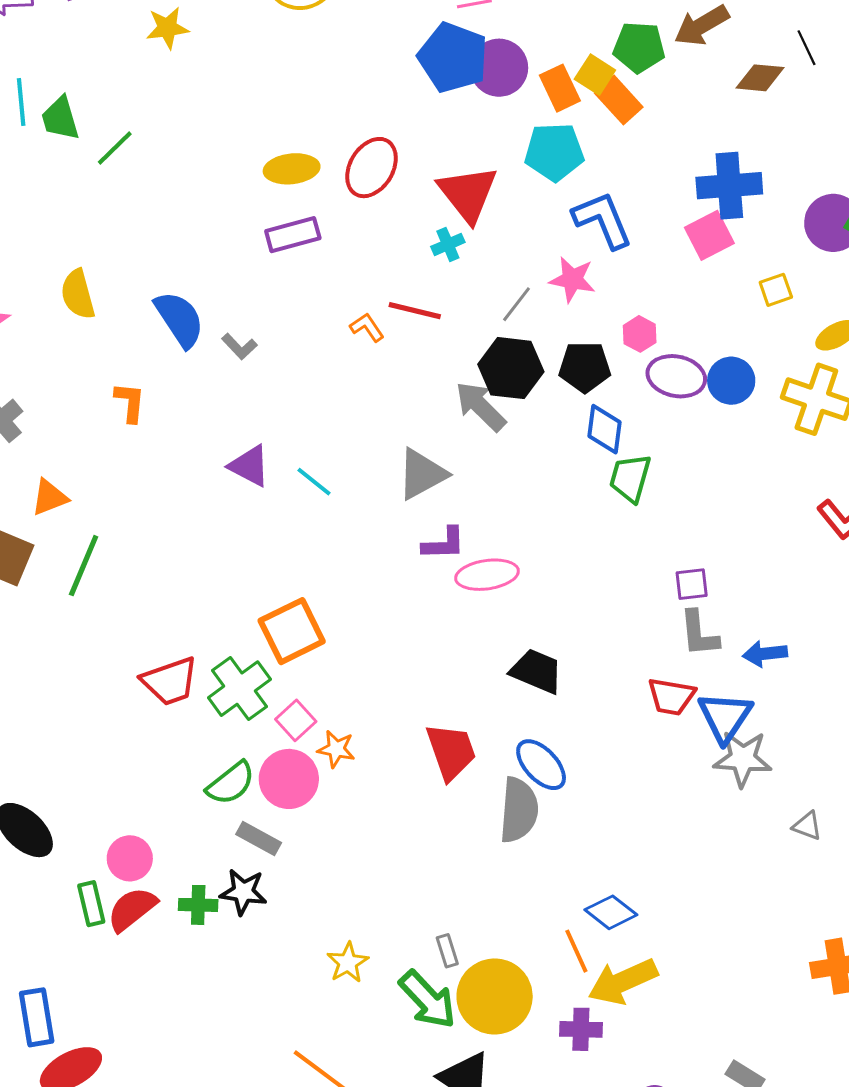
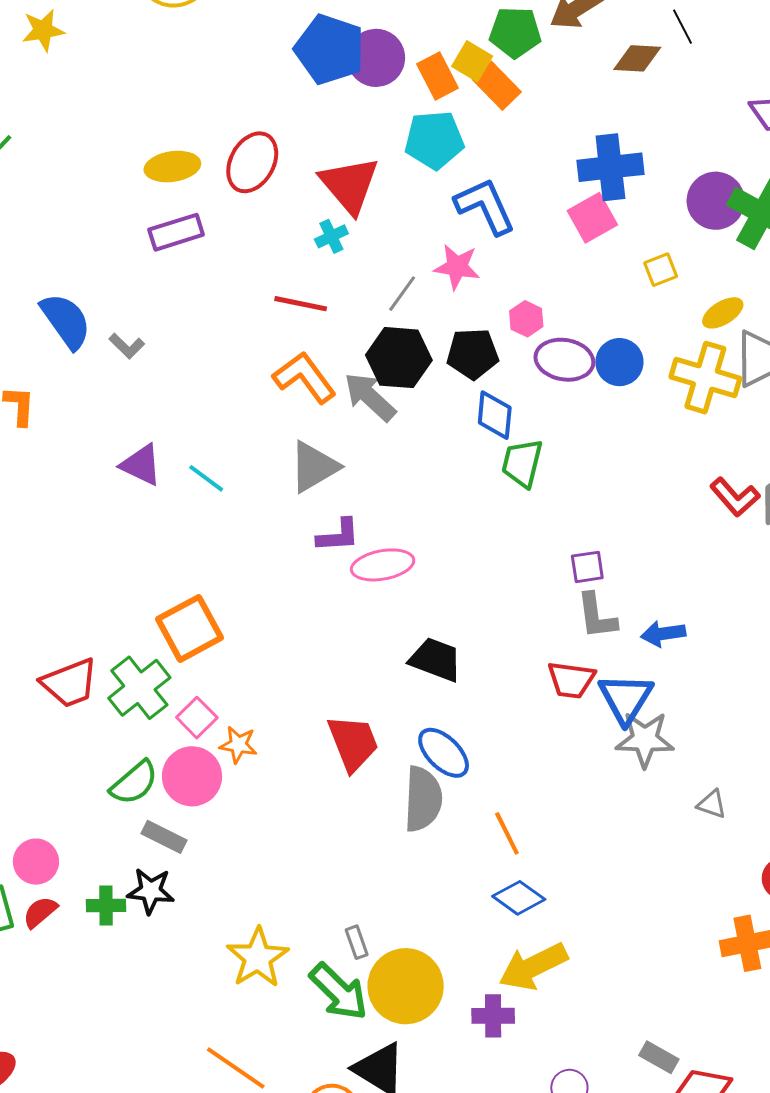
orange L-shape: (367, 327) -> (304, 377), moved, size x1.8
red semicircle: (132, 909) -> (40, 912), size x0.7
orange line: (576, 951) -> (507, 833), moved
yellow star: (348, 963) -> (258, 958), size x1.5

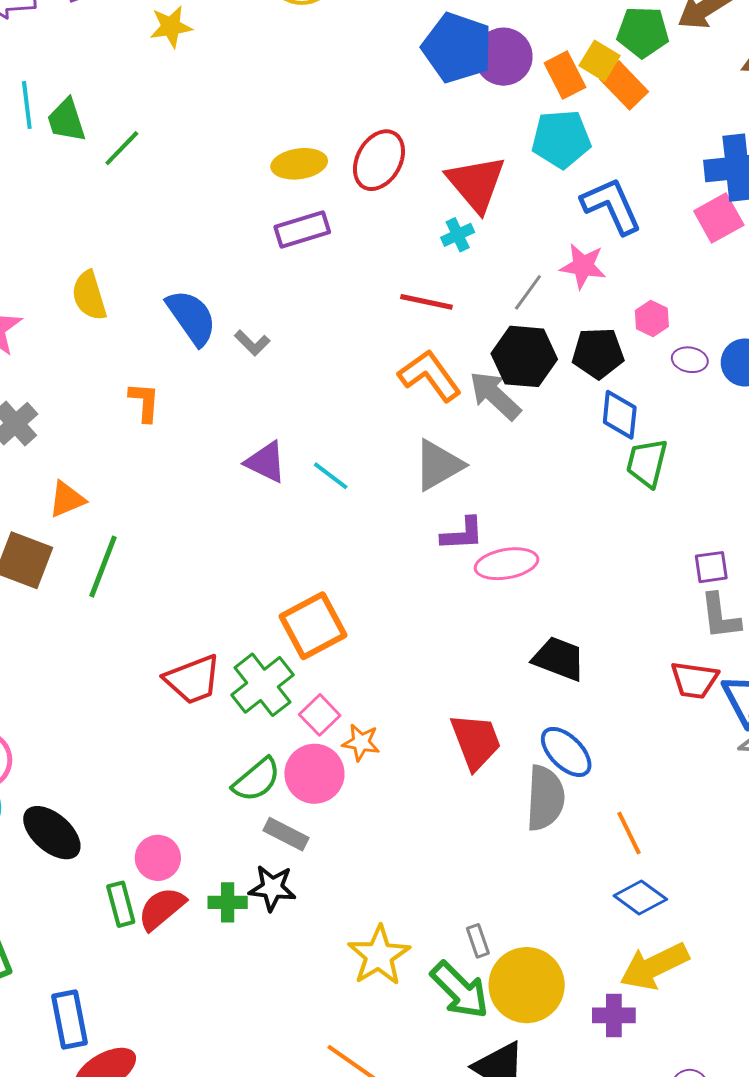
purple ellipse: (564, 360) -> (690, 360), size x0.6
red semicircle: (40, 912) -> (162, 909), size x1.4

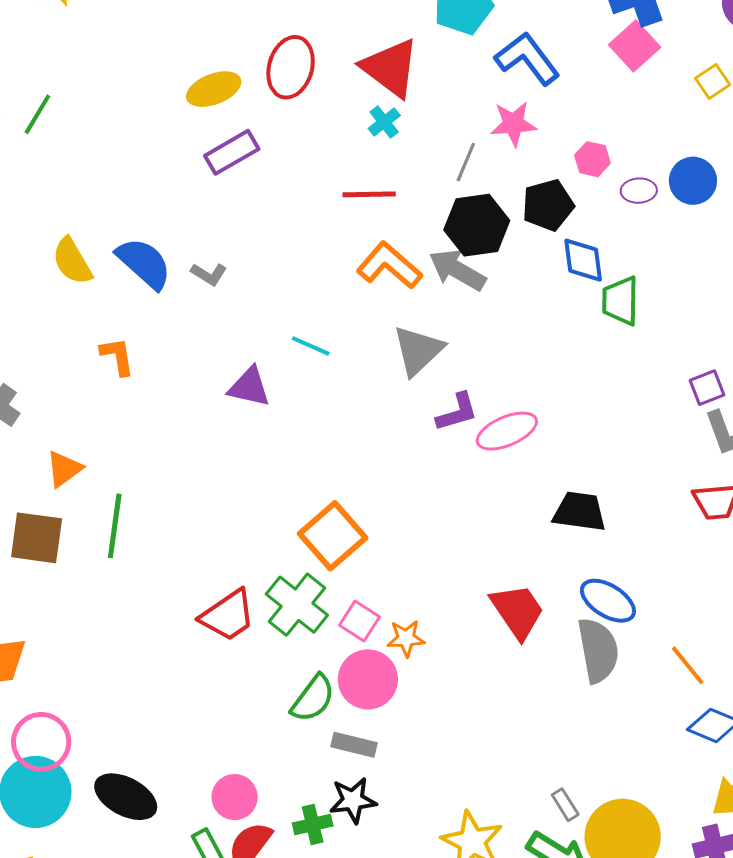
yellow semicircle: (89, 296) -> (72, 261), moved
cyan line: (331, 476) -> (311, 346), moved

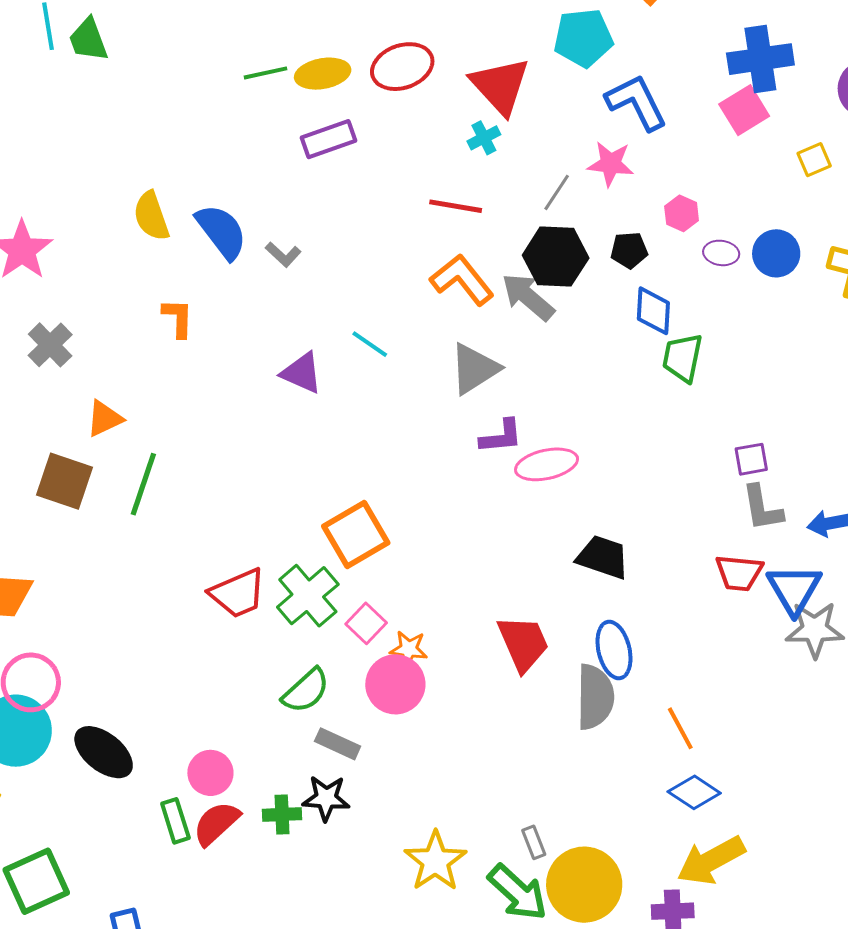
red ellipse: (291, 67) -> (402, 67), turned 44
green line: (37, 114) -> (266, 73), moved, turned 36
black pentagon: (548, 205) -> (629, 250), size x0.7
blue ellipse: (608, 601) -> (614, 650), turned 34
pink circle: (368, 679) -> (395, 684), moved

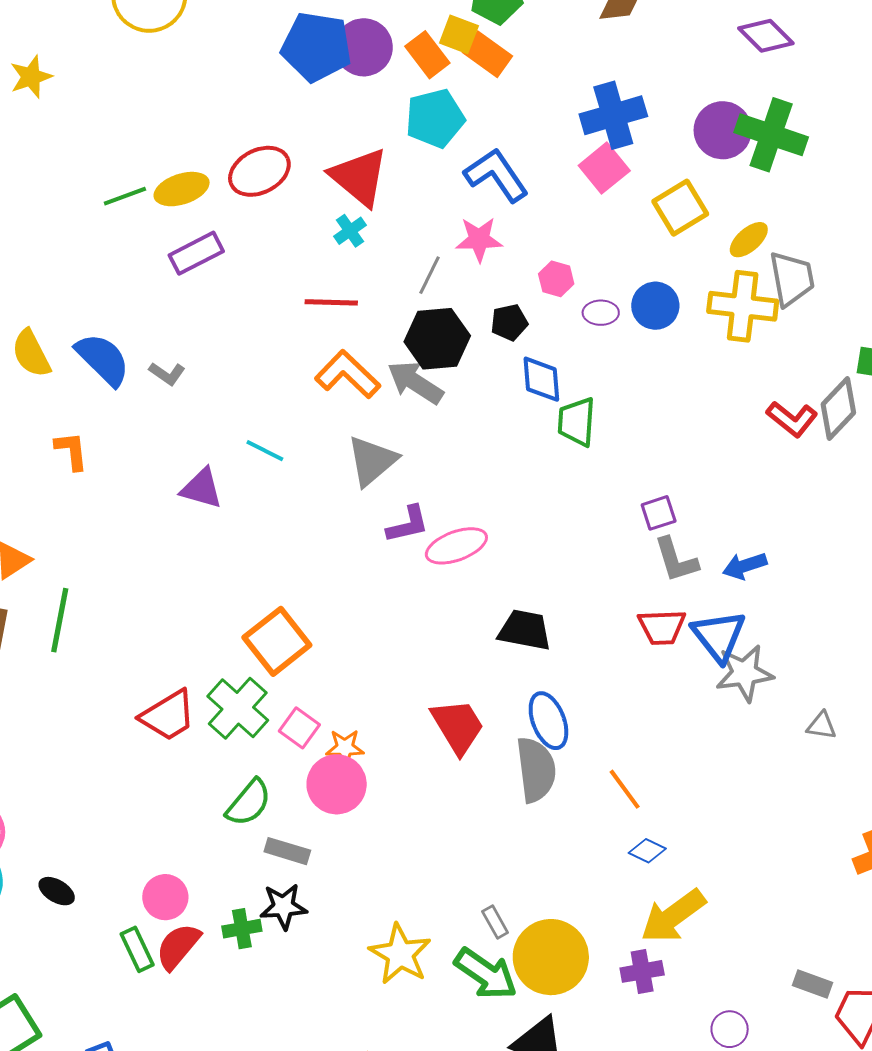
yellow square: (814, 160) -> (680, 208), size x1.6
black ellipse: (104, 752) -> (57, 891), size x0.6
blue diamond: (694, 792) -> (647, 851), size x0.7

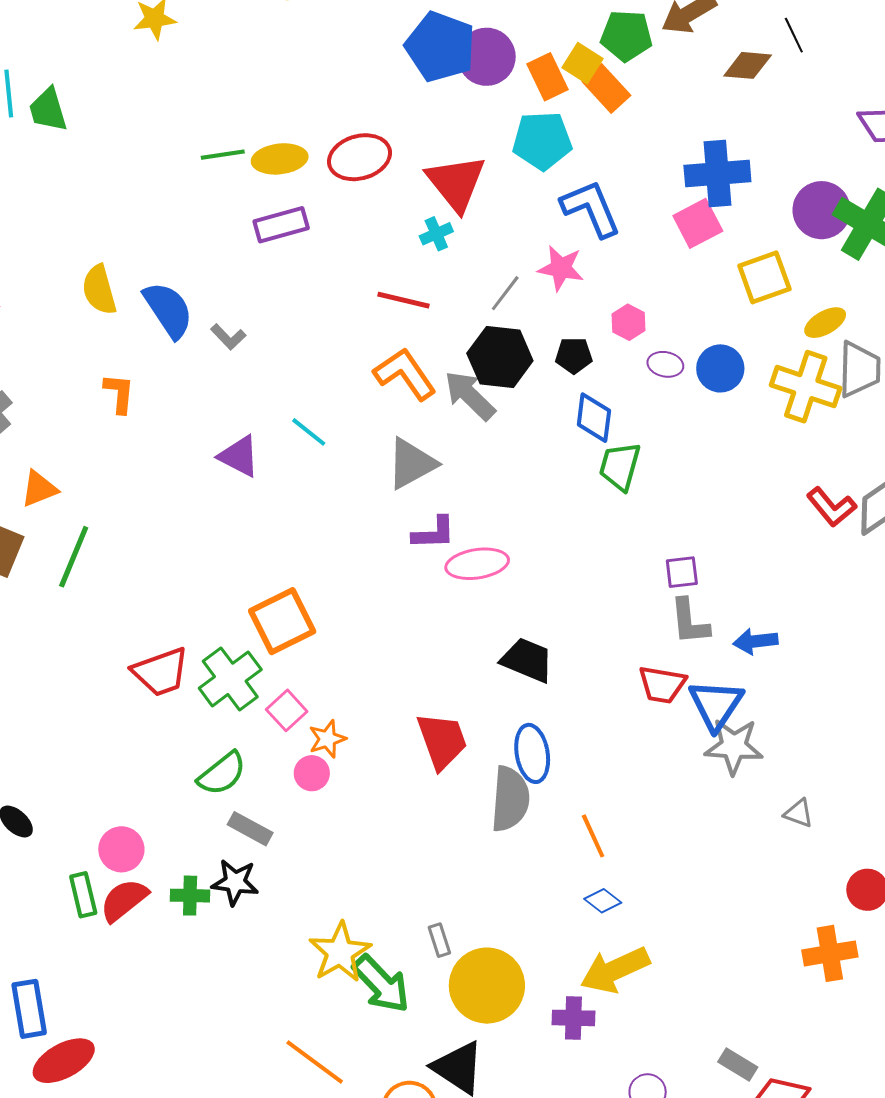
orange star: (345, 748) -> (327, 739), turned -30
pink circle: (337, 784) -> (312, 773), size x0.6
green arrow: (486, 974) -> (381, 984), moved

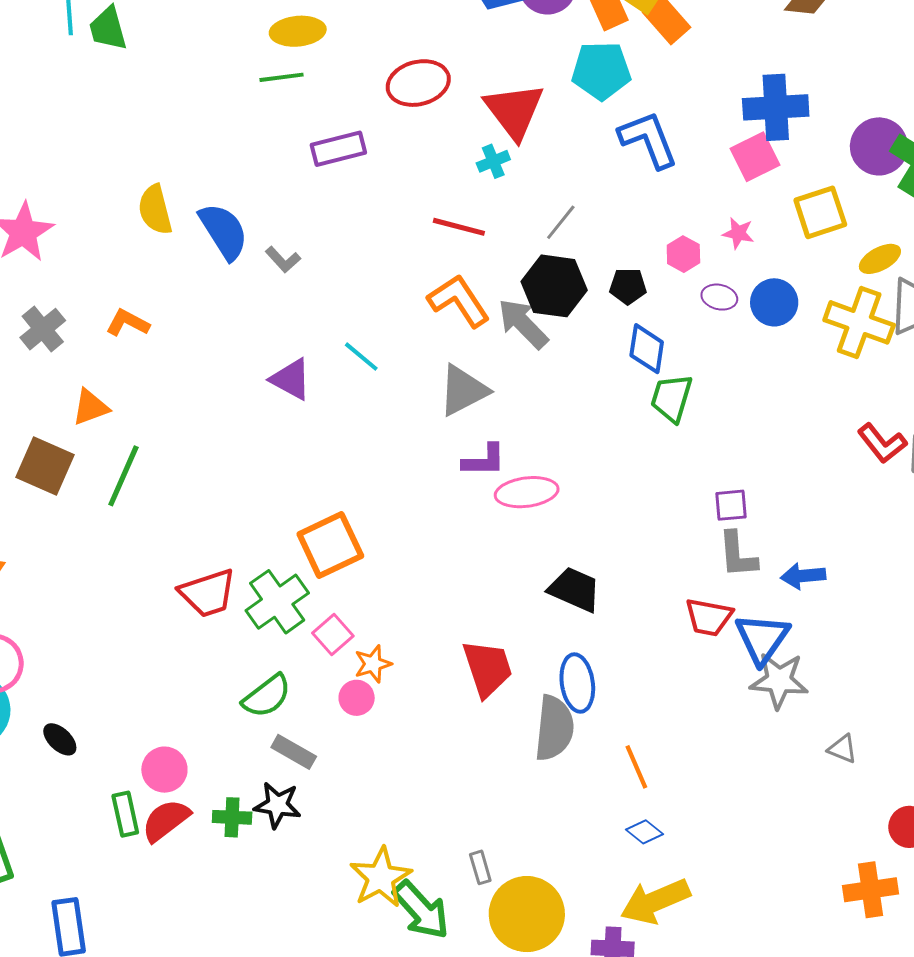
yellow ellipse: (280, 159) -> (298, 31), moved
pink star: (561, 268) -> (738, 233), moved, size x0.7
orange L-shape: (119, 393) -> (128, 323), moved, turned -69

